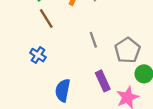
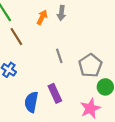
purple rectangle: (103, 81) -> (55, 93), moved

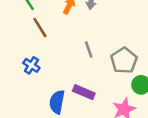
purple rectangle: (55, 93) -> (84, 92), turned -42

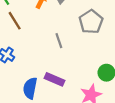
gray pentagon: (124, 60) -> (91, 22), moved

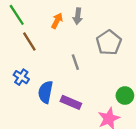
blue semicircle: (30, 88) -> (45, 92), moved

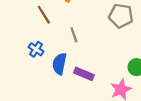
gray pentagon: (109, 43) -> (121, 16), turned -30
gray line: (75, 62) -> (74, 35), moved

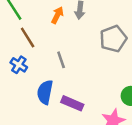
gray pentagon: (121, 16) -> (113, 39), turned -30
blue cross: (36, 49) -> (19, 65), moved

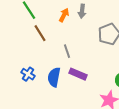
blue cross: (19, 65) -> (28, 74), moved
purple rectangle: (72, 103) -> (78, 74), moved

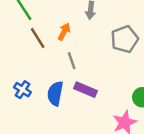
orange arrow: (64, 15) -> (64, 32), moved

